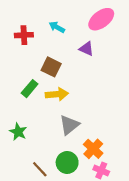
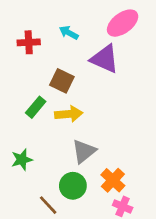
purple triangle: (86, 49) -> (105, 59), size x1.6
green star: (18, 132) -> (22, 160), turned 30
green circle: (67, 162) -> (73, 186), moved

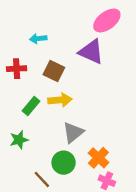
cyan arrow: (69, 33) -> (38, 39), moved, turned -35
red cross: (29, 42) -> (17, 69), moved
green rectangle: (36, 107) -> (31, 106), moved

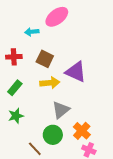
pink ellipse: (107, 20) -> (57, 17), moved
purple triangle: (91, 52) -> (76, 72), moved
green rectangle: (31, 106) -> (15, 88), moved

